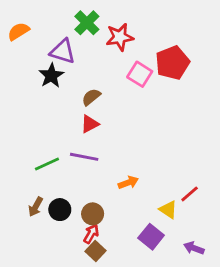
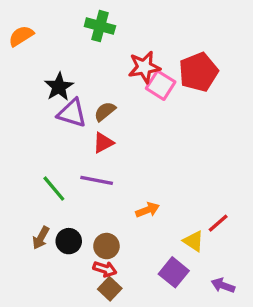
green cross: (87, 23) -> (100, 26), turned -30
red star: (120, 37) -> (144, 67), moved
purple triangle: (63, 51) -> (72, 113), moved
green line: (47, 164) -> (54, 189), turned 75
red arrow: (91, 234) -> (105, 269), turned 78

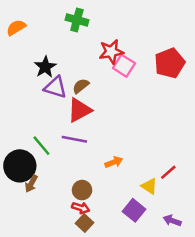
red pentagon: (198, 72) -> (170, 63), moved
red triangle: (103, 143) -> (79, 110), size x1.5
black circle: (69, 241) -> (20, 166), moved, size x1.6

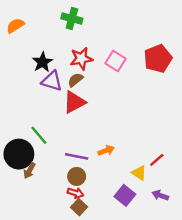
red star: (111, 52) -> (81, 59), moved
purple line: (74, 139) -> (77, 156), moved
purple arrow: (172, 221) -> (160, 195), moved

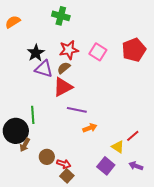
green line: (39, 135) -> (33, 115), turned 36
purple line: (77, 156) -> (77, 110), moved
brown circle: (77, 176) -> (47, 157), moved

